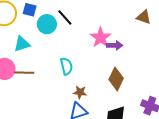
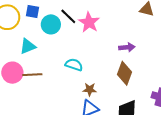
pink star: (101, 38) -> (89, 22), moved
purple arrow: (115, 45) -> (127, 47), moved
cyan semicircle: (66, 66) -> (74, 65), turned -54

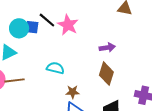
blue square: (32, 12) -> (32, 27), moved
cyan circle: (51, 24) -> (19, 28), moved

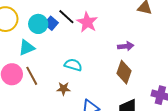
blue square: (32, 27) -> (51, 23), turned 32
brown line: (14, 80) -> (32, 76), turned 66
brown star: (73, 92) -> (64, 89), moved

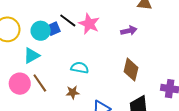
blue square: (51, 23) -> (53, 29), turned 32
purple arrow: (126, 46) -> (129, 31), moved

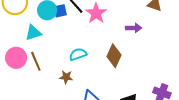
cyan semicircle: (80, 68) -> (78, 54), turned -42
brown diamond: (131, 70) -> (114, 56), moved

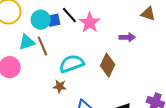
cyan semicircle: (78, 54) -> (72, 64), size x1.4
brown line: (36, 61) -> (42, 46), moved

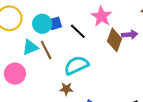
black line: (69, 15) -> (78, 31), moved
pink star: (90, 23) -> (102, 16), moved
brown diamond: (108, 65) -> (115, 40), moved

